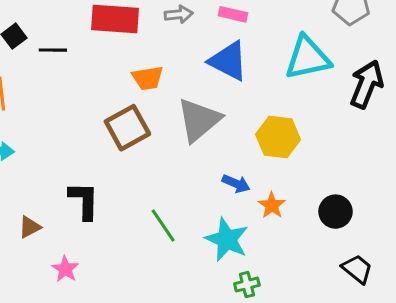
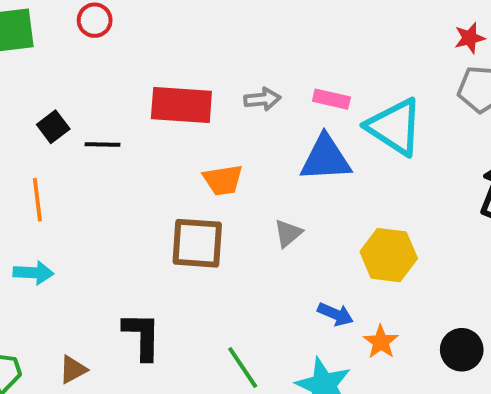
cyan triangle: (308, 58) -> (395, 127), moved, turned 45
blue triangle: (228, 61) -> (326, 158), turned -30
gray triangle: (199, 120) -> (288, 233), size x0.5
brown square: (127, 128) -> (197, 243), turned 33

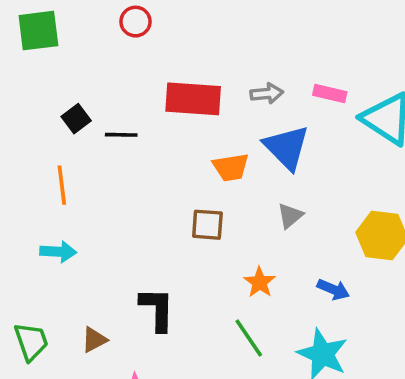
red circle: (95, 20) -> (136, 22), moved
blue triangle: (326, 158) -> (287, 147), moved, turned 48
brown square: (197, 243) -> (207, 225), size x0.7
orange star: (381, 342) -> (260, 282), moved

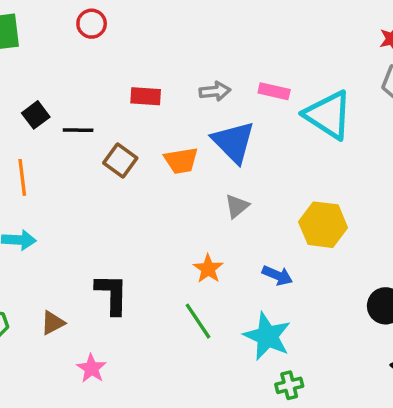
red rectangle: (193, 99) -> (146, 96), size x0.6
brown square: (207, 225) -> (120, 161), moved, turned 32

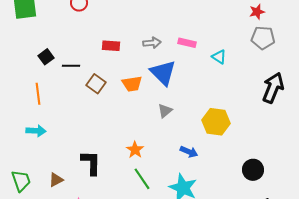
cyan triangle: (328, 115) -> (219, 57), size x0.5
orange star: (208, 269) -> (135, 150), moved

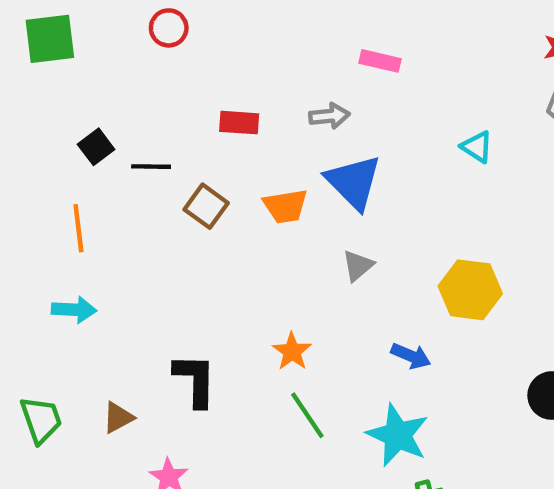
pink rectangle: (187, 43) -> (380, 61), moved

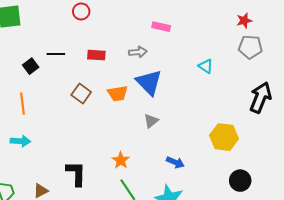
red circle: (169, 28) -> (81, 11), moved
black line: (151, 167) -> (56, 54), moved
yellow hexagon: (470, 290) -> (224, 137), moved

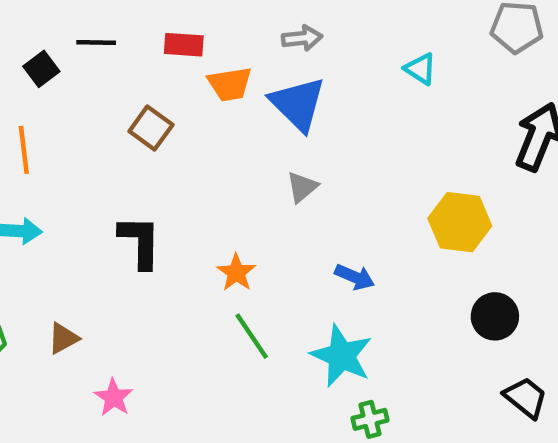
gray arrow: (138, 52) -> (302, 38), moved
orange trapezoid: (118, 93) -> (230, 84), moved
black L-shape: (76, 174) -> (140, 242), moved

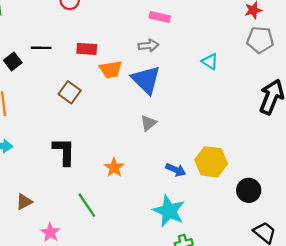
yellow hexagon: (460, 222) -> (211, 162), moved
green line: (252, 336) -> (87, 205), moved

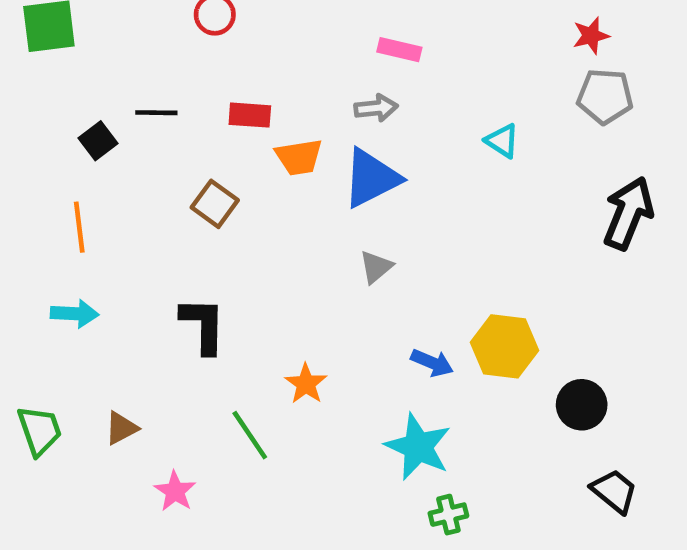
blue triangle: (146, 80) -> (371, 178), turned 48
orange star: (114, 168) -> (306, 384), moved

